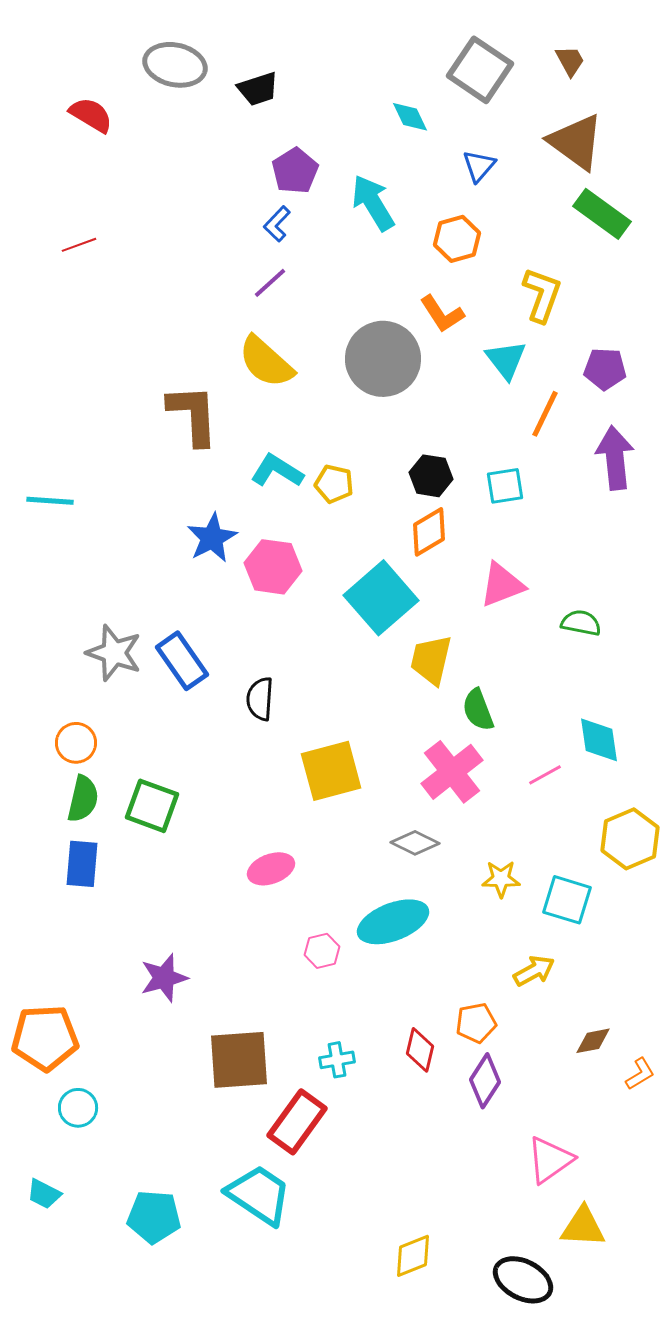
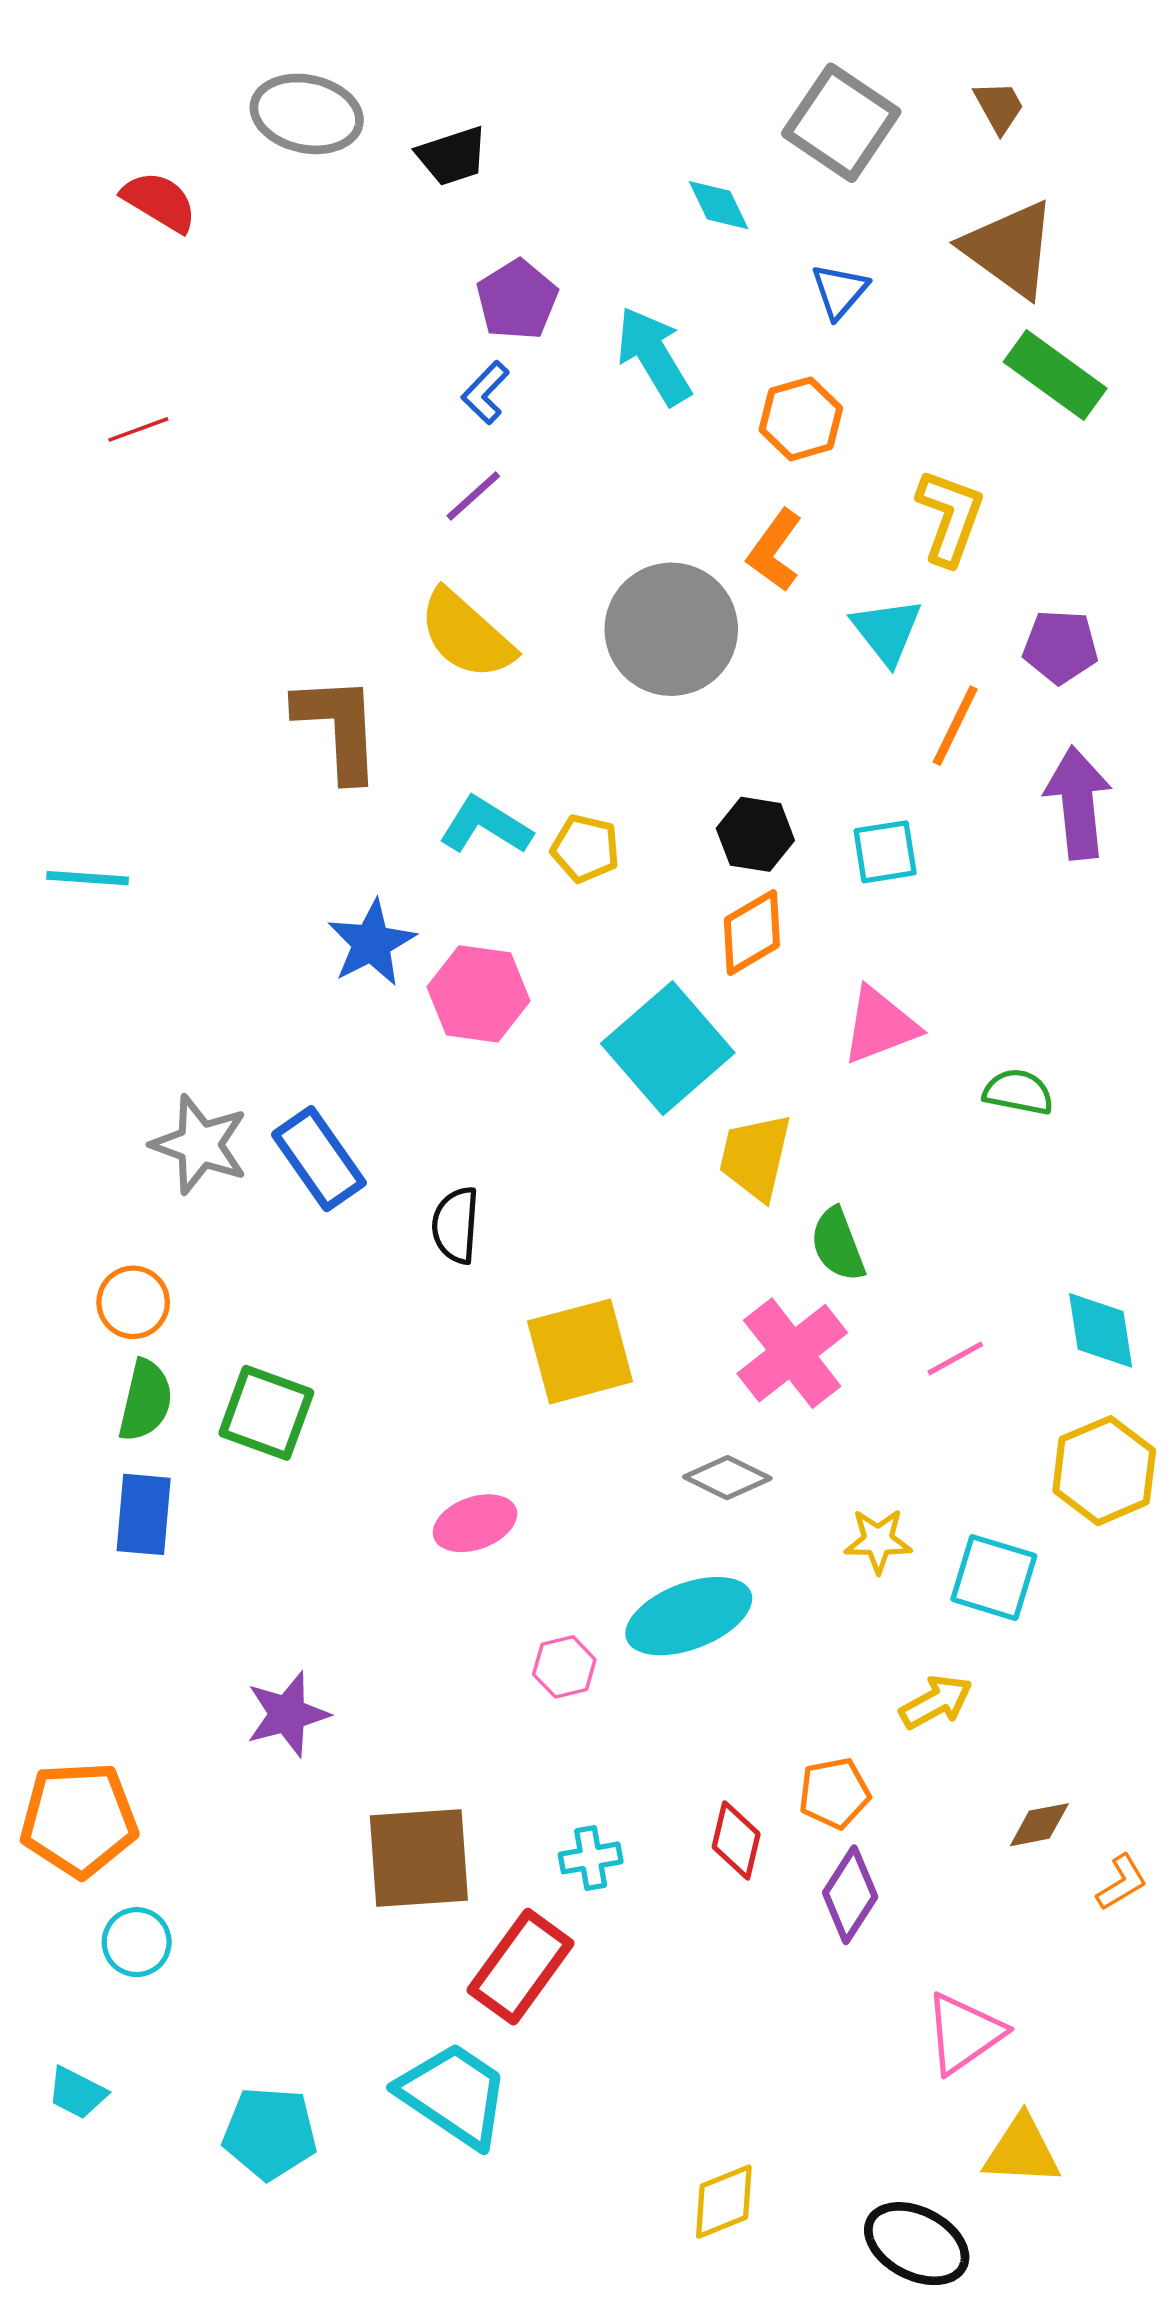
orange L-shape: (442, 314) -> (775, 550), turned 69
cyan diamond: (599, 740) -> (1101, 1330), moved

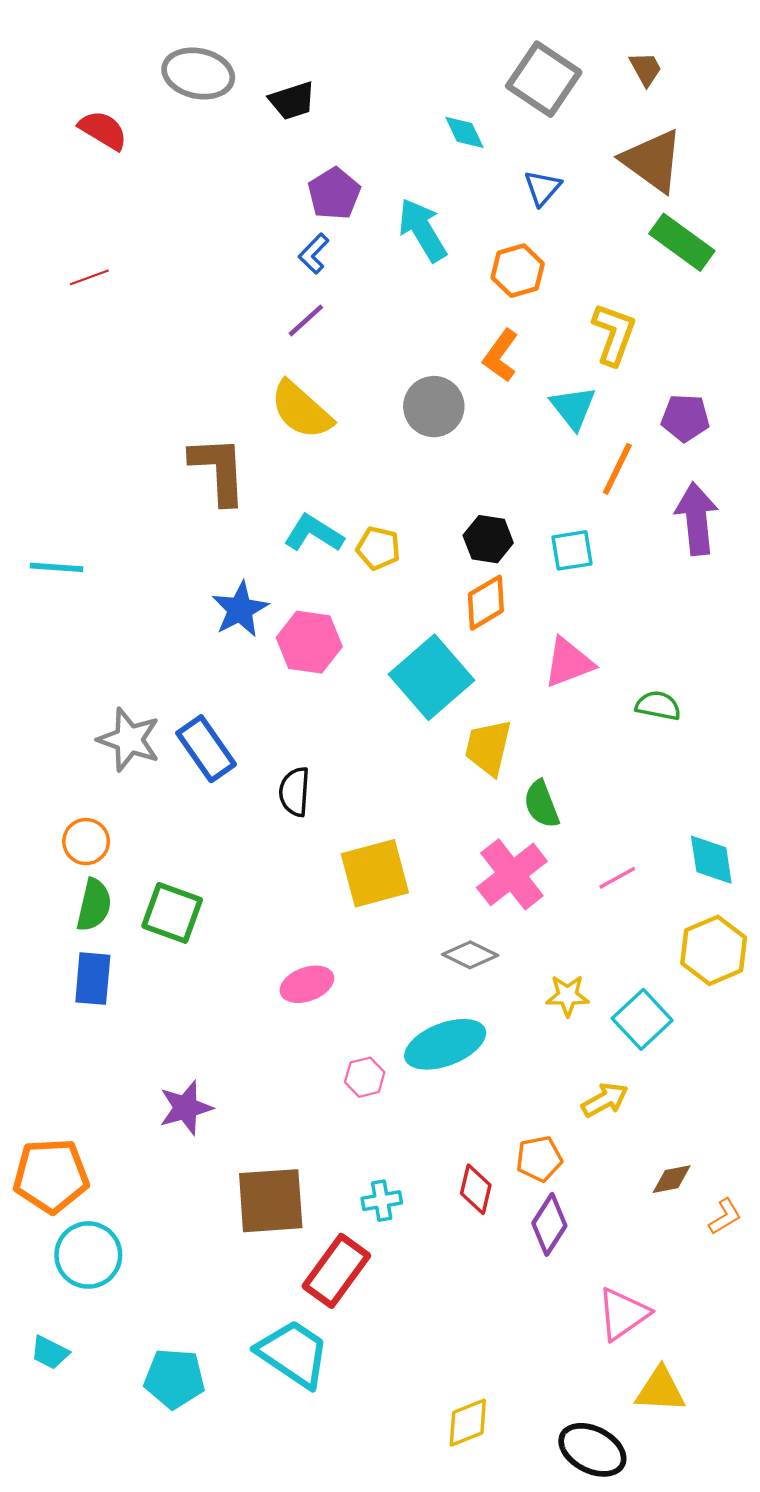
gray circle: (671, 629) -> (434, 407), size x0.7
cyan square: (994, 1578) -> (642, 1019), turned 30
cyan circle: (137, 1942) -> (88, 1255), size x1.5

